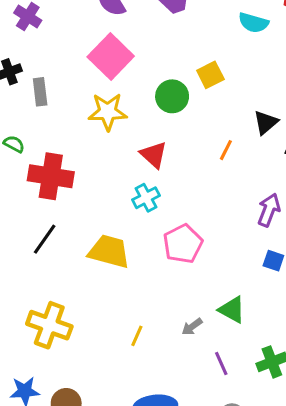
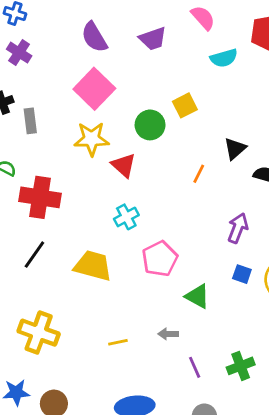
cyan semicircle: (253, 23) -> (224, 58), turned -32
red triangle: (154, 155) -> (124, 165), moved
green triangle: (232, 310) -> (197, 296), moved
gray arrow: (192, 327) -> (168, 334), turned 36
yellow line: (137, 336) -> (118, 342), turned 54

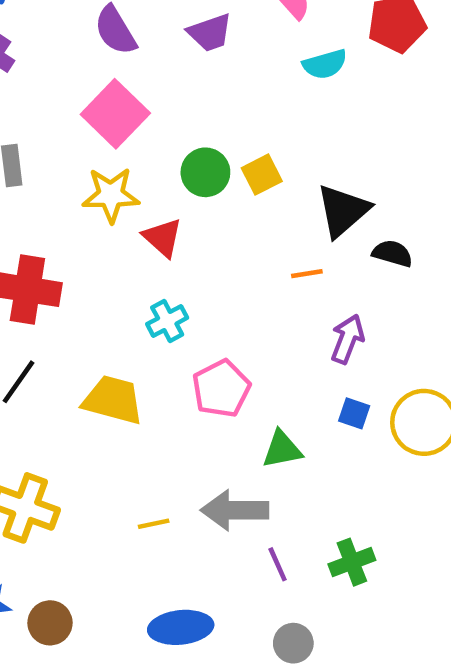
yellow square: (185, 105) -> (262, 175), moved
black triangle: (235, 149) -> (343, 211), size x1.5
orange line: (199, 174) -> (307, 274), moved, turned 54
green triangle: (197, 296) -> (282, 449), turned -40
gray arrow: (168, 334) -> (235, 510), size x2.0

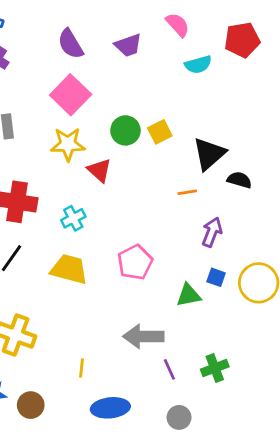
cyan cross: (167, 321) -> (73, 218), moved
green triangle: (282, 449) -> (189, 295), moved
yellow line: (154, 524) -> (82, 368), moved, turned -72

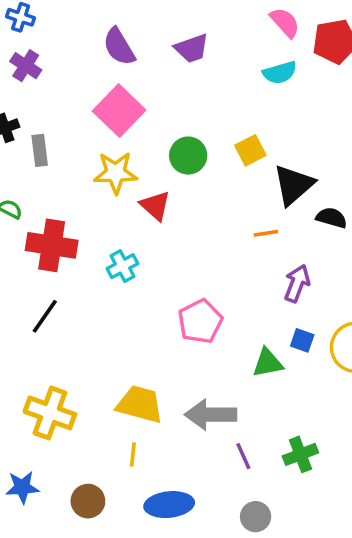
pink semicircle: (178, 25) -> (285, 22), moved
yellow square: (160, 132) -> (250, 150), moved
yellow trapezoid: (69, 269) -> (140, 404), moved
brown circle: (31, 405) -> (88, 501), moved

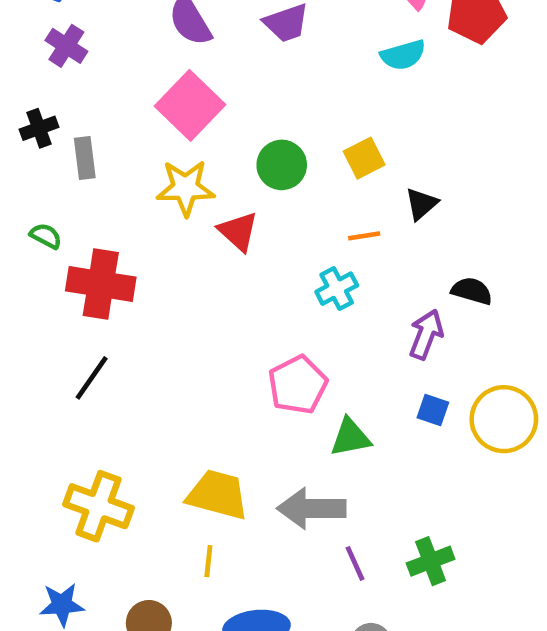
black triangle: (294, 185) -> (421, 204), size x0.6
black semicircle: (332, 218) -> (472, 291), moved
orange line: (266, 233) -> (364, 236), moved
cyan cross: (122, 266) -> (337, 289), moved
green triangle: (268, 363) -> (350, 437), moved

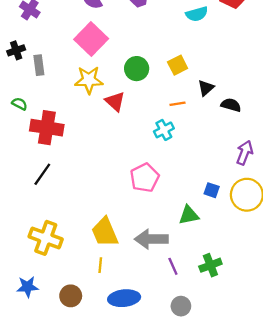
black semicircle: (472, 291) -> (231, 105), moved
purple arrow: (426, 334) -> (245, 153), moved
green triangle: (350, 437) -> (189, 215), moved
yellow trapezoid: (218, 495) -> (105, 232), turned -128

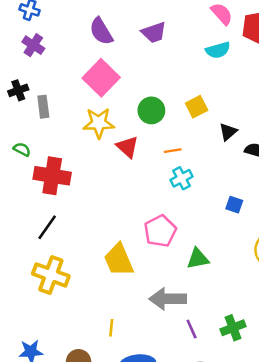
orange line: (178, 104) -> (173, 151), moved
blue square: (212, 190) -> (234, 205), moved
green triangle: (189, 215) -> (198, 259), moved
yellow trapezoid: (105, 232) -> (119, 260), moved
yellow cross: (46, 238) -> (51, 275), moved

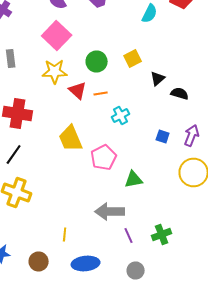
cyan semicircle: (218, 50) -> (150, 14), turned -48
orange line: (173, 151) -> (101, 94), moved
yellow trapezoid: (119, 260) -> (71, 138), moved

